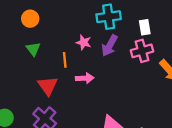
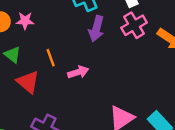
pink star: (84, 42) -> (25, 21), moved
red triangle: (48, 86) -> (28, 82), moved

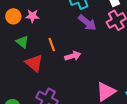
purple arrow: (96, 29) -> (87, 23), turned -66

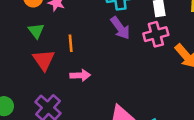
pink arrow: (73, 56) -> (80, 75), moved

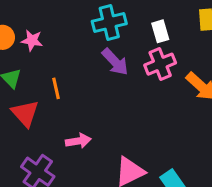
pink arrow: (80, 75) -> (78, 141), moved

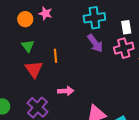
pink star: (32, 40) -> (45, 13), moved

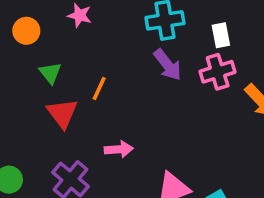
orange circle: (25, 19) -> (26, 31), moved
orange line: (55, 56) -> (99, 89), turned 32

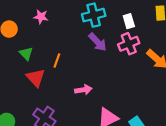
pink arrow: (119, 149) -> (83, 90), moved

